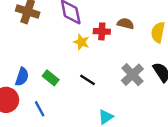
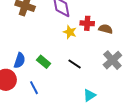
brown semicircle: (126, 24) -> (106, 29), moved

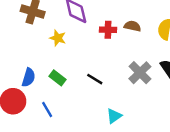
brown semicircle: (106, 29) -> (132, 26), moved
yellow star: (70, 32) -> (58, 38), moved

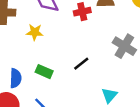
black line: (95, 79) -> (81, 64), turned -56

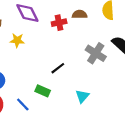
green rectangle: (44, 72) -> (43, 91), moved

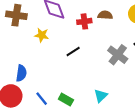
black line: (58, 68) -> (73, 52), moved
green rectangle: (43, 91) -> (66, 100), moved

